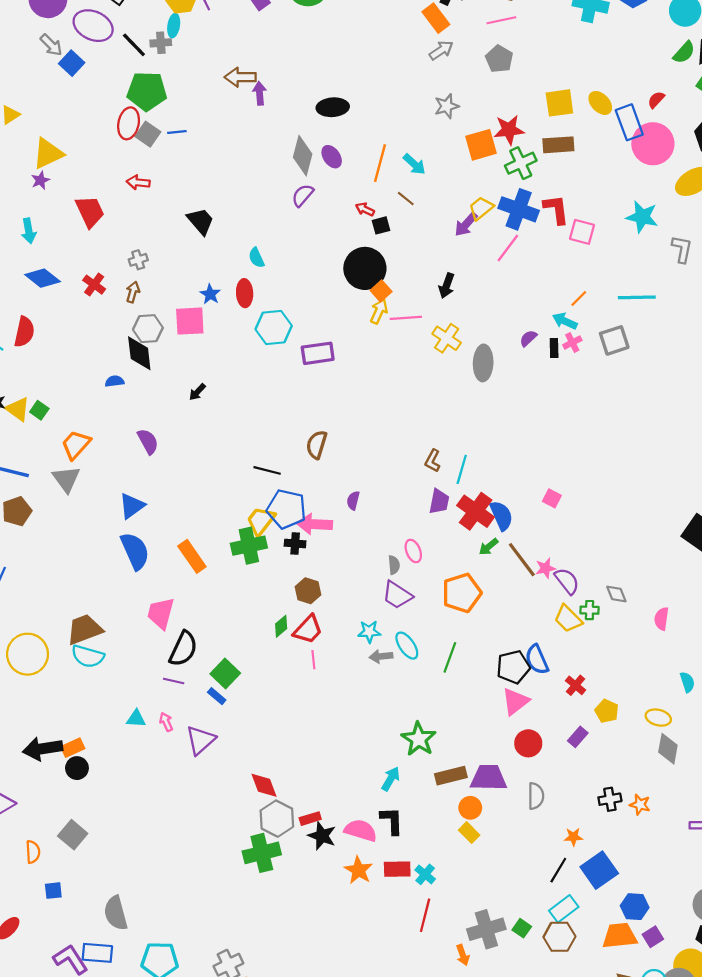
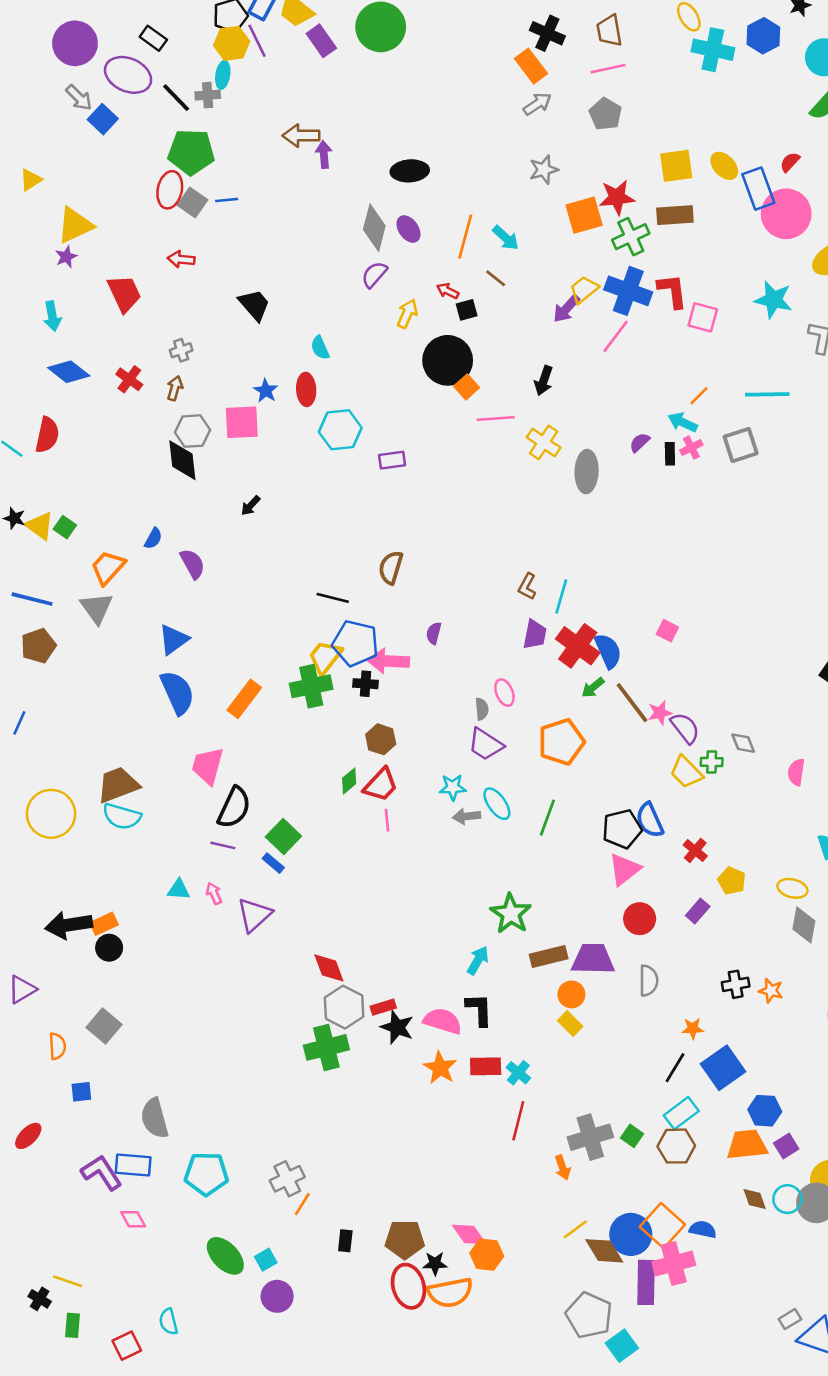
yellow arrow: (379, 311) -> (407, 314), moved
purple rectangle: (318, 353) -> (392, 460), size x0.7
blue semicircle: (115, 381) -> (153, 538), moved, turned 126
orange rectangle: (192, 556) -> (244, 699), turned 72

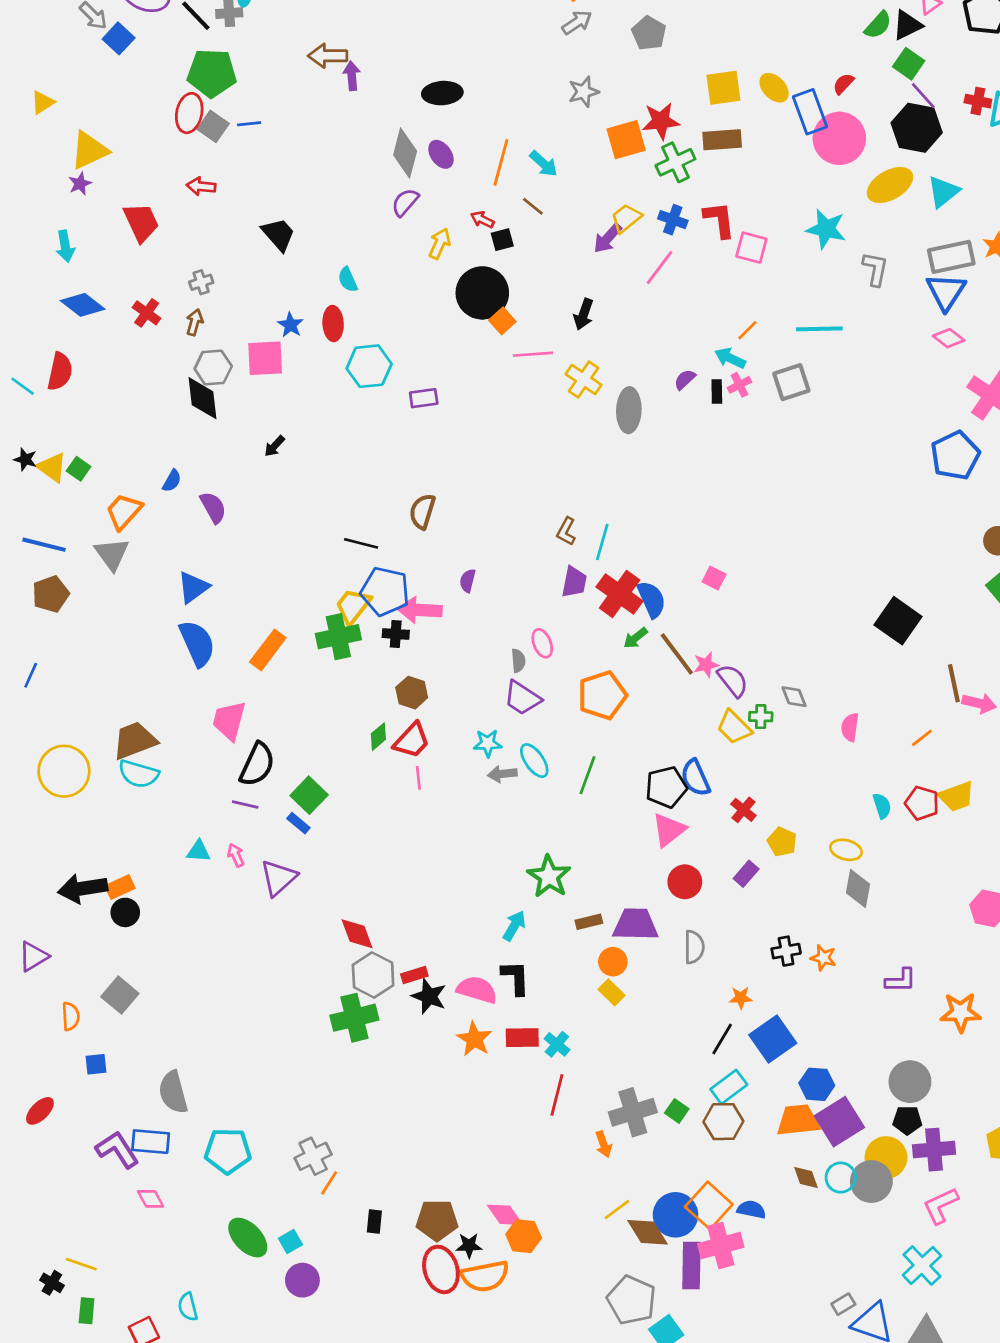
blue cross: (628, 291) -> (673, 220), size x0.6
brown rectangle: (549, 957) -> (589, 922), size x0.7
purple square: (786, 1146) -> (839, 1122), size x1.8

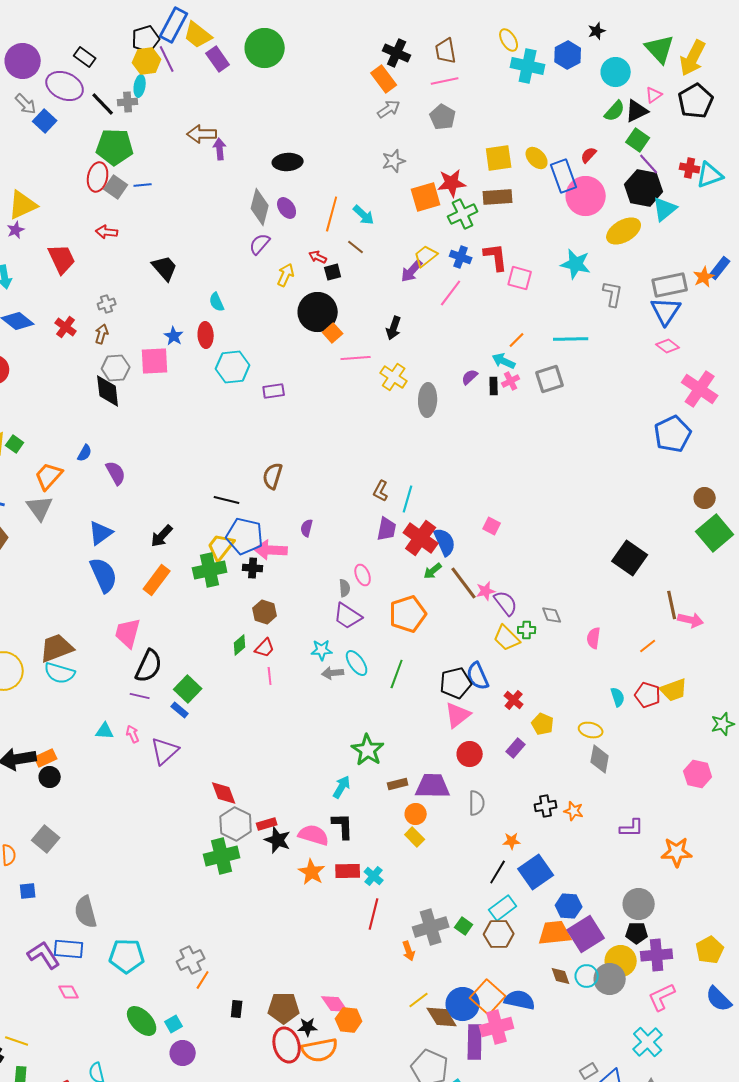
cyan triangle: (943, 192) -> (665, 209), moved
black arrow: (274, 446) -> (162, 536), moved, size x1.4
red trapezoid: (412, 741) -> (265, 648), size x0.7
blue semicircle: (751, 1210) -> (520, 1000), size x1.4

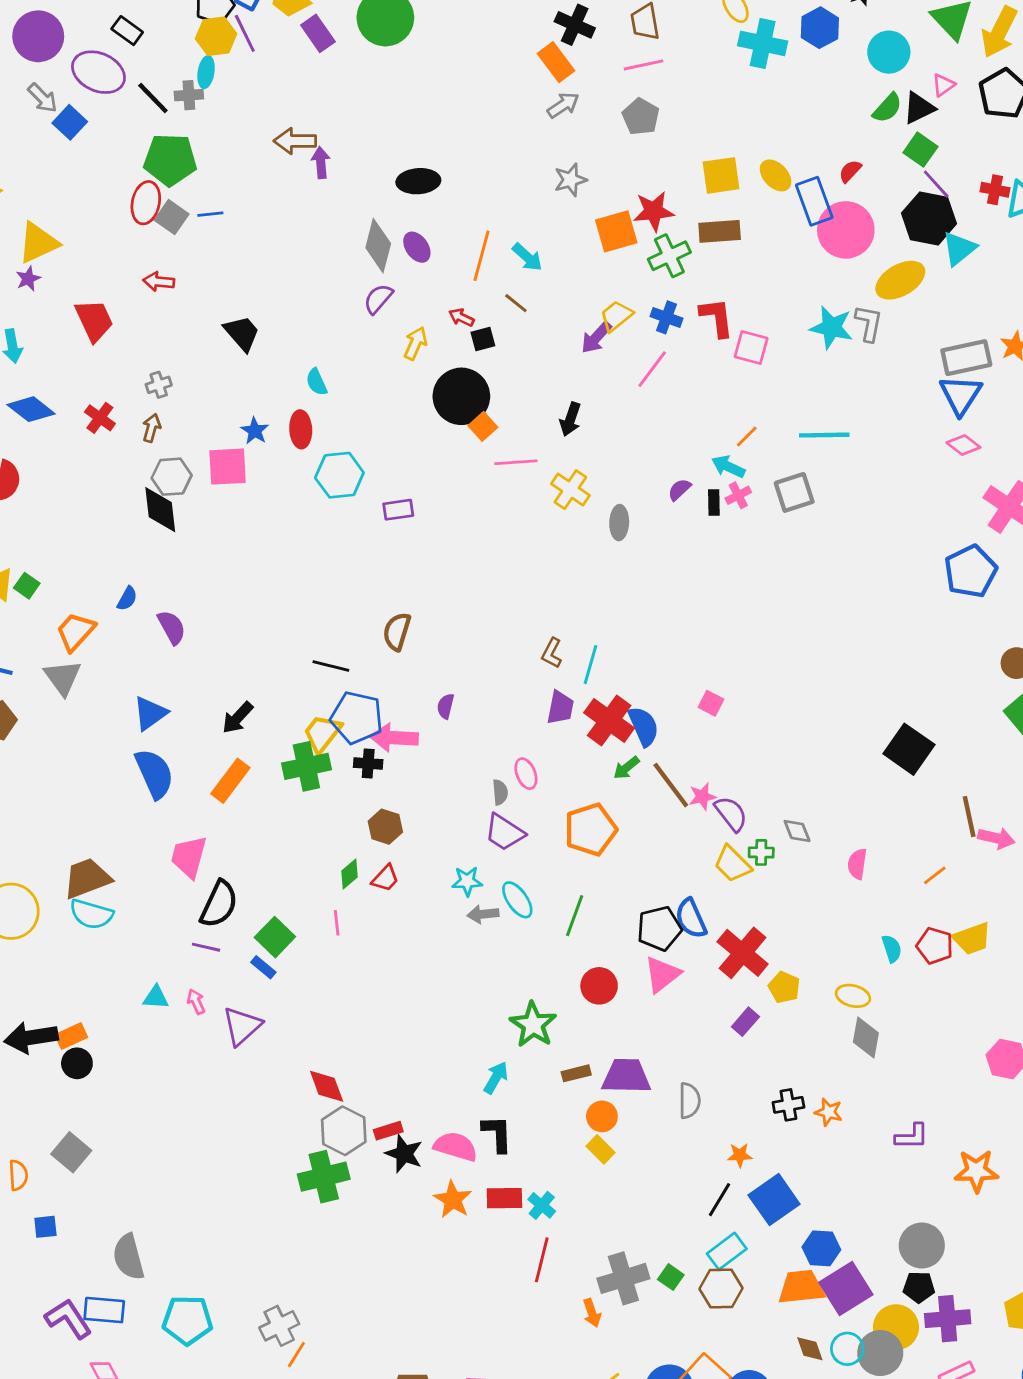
gray L-shape: (613, 294) -> (869, 323), moved
gray ellipse: (428, 400) -> (619, 523), size x0.7
pink line: (270, 676) -> (337, 923), moved
red cross: (514, 700) -> (743, 953), size x1.8
red circle: (470, 754) -> (599, 986), moved

